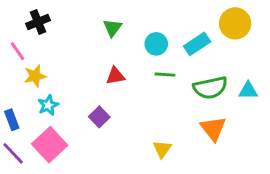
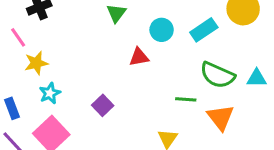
green line: (165, 75) -> (186, 99), moved
red triangle: (115, 76) -> (139, 57), moved
green semicircle: (210, 88) -> (217, 75), turned 36

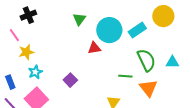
cyan circle: (162, 30) -> (109, 30), size x1.6
green semicircle: (217, 75) -> (146, 60), turned -140

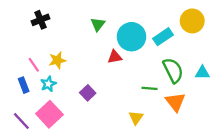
pink line: (14, 35) -> (34, 65), moved
yellow star: (26, 52) -> (57, 60), moved
blue rectangle: (10, 82) -> (24, 85), moved

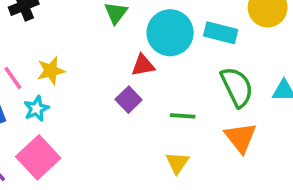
cyan rectangle: (163, 37) -> (221, 33), turned 48
green line: (149, 88) -> (183, 116), moved
purple square: (88, 93) -> (129, 100), moved

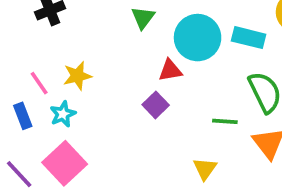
green line: (183, 116) -> (225, 121), moved

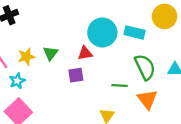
green triangle: (143, 18) -> (51, 53), moved
purple square: (156, 105) -> (76, 75), turned 35

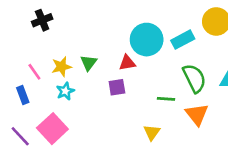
cyan rectangle: (135, 33) -> (183, 40), turned -42
cyan star: (17, 81) -> (65, 91), moved

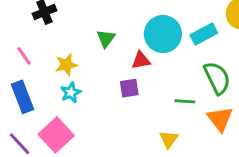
green triangle: (89, 63) -> (106, 38), moved
pink line: (34, 72) -> (24, 56), moved
blue rectangle: (23, 95) -> (22, 97), size x1.5

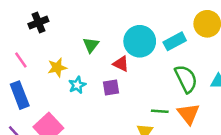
red triangle: (141, 60) -> (121, 64), turned 36
cyan star: (71, 93) -> (77, 85), moved
green line: (185, 101) -> (160, 111), moved

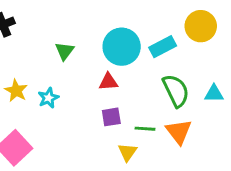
red triangle: (121, 64) -> (108, 82), moved, turned -30
yellow star: (57, 68) -> (16, 91), moved, turned -30
purple square: (111, 88) -> (111, 117), moved

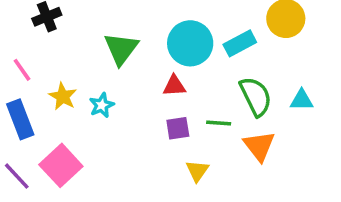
green triangle: (64, 51) -> (121, 49), size x1.5
green line: (145, 129) -> (219, 123), moved

